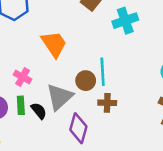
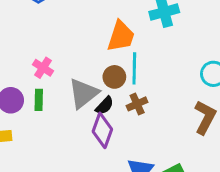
orange trapezoid: (54, 44) -> (121, 36), moved, turned 48
brown cross: (107, 103) -> (137, 104), turned -30
black semicircle: (39, 111) -> (105, 106), moved, turned 78

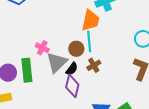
orange trapezoid: (121, 36) -> (91, 20), moved
pink cross: (43, 68) -> (42, 48), moved
green rectangle: (39, 100) -> (27, 70), size x1.6

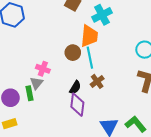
brown circle: (76, 49) -> (73, 53), moved
gray triangle: (57, 62) -> (36, 83), moved, size x0.6
green rectangle: (27, 70) -> (29, 93), size x0.6

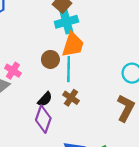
cyan cross: (102, 15) -> (66, 22), moved
brown cross: (97, 81) -> (71, 98), turned -32

